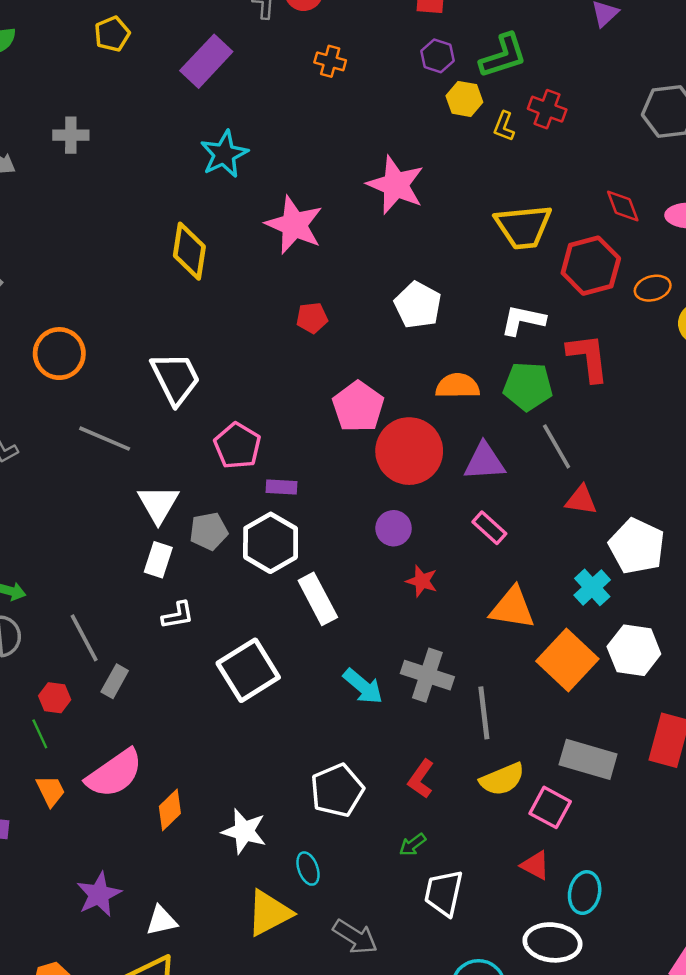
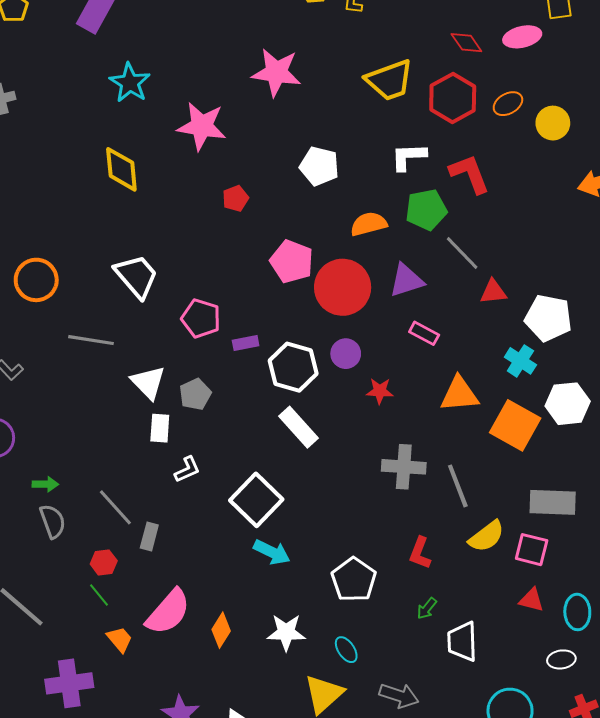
white hexagon: (271, 543) -> (293, 367), moved
cyan arrow: (363, 686) -> (272, 552), moved
white ellipse: (552, 942) -> (561, 659), size x0.6

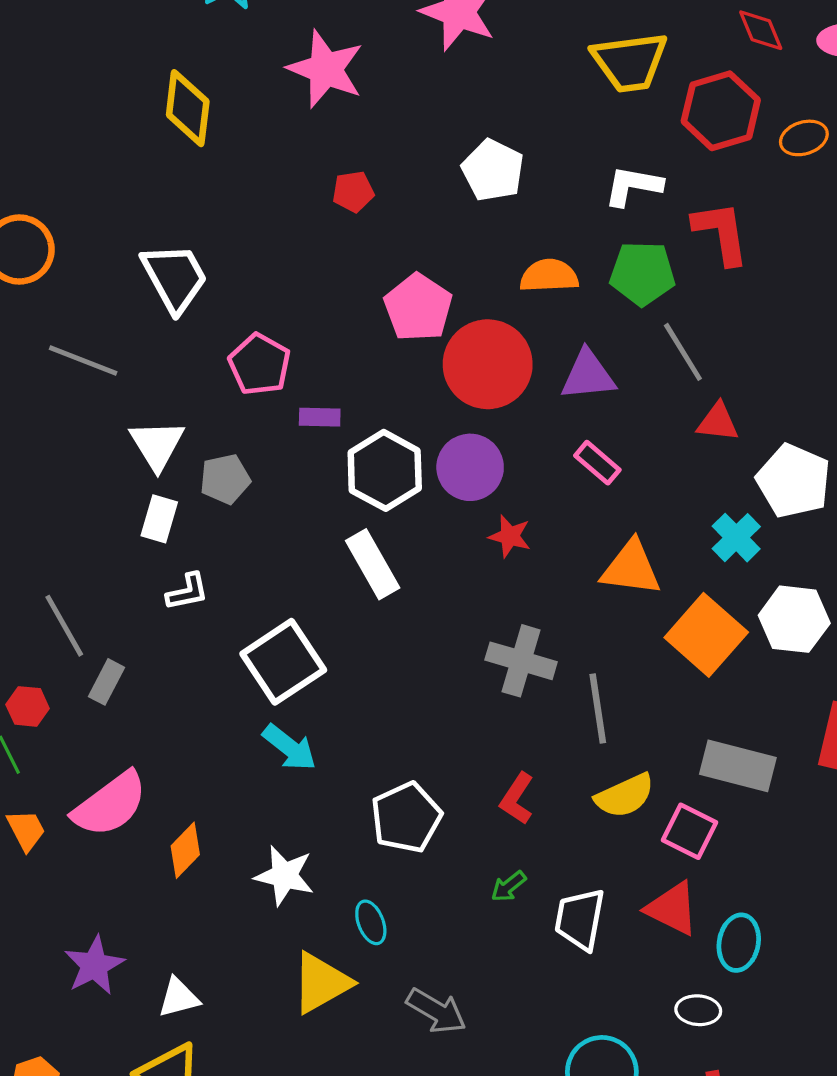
purple circle: (346, 354) -> (470, 467), size x1.4
red triangle: (531, 600) -> (672, 909), size x1.4
white trapezoid: (462, 642) -> (580, 919), moved

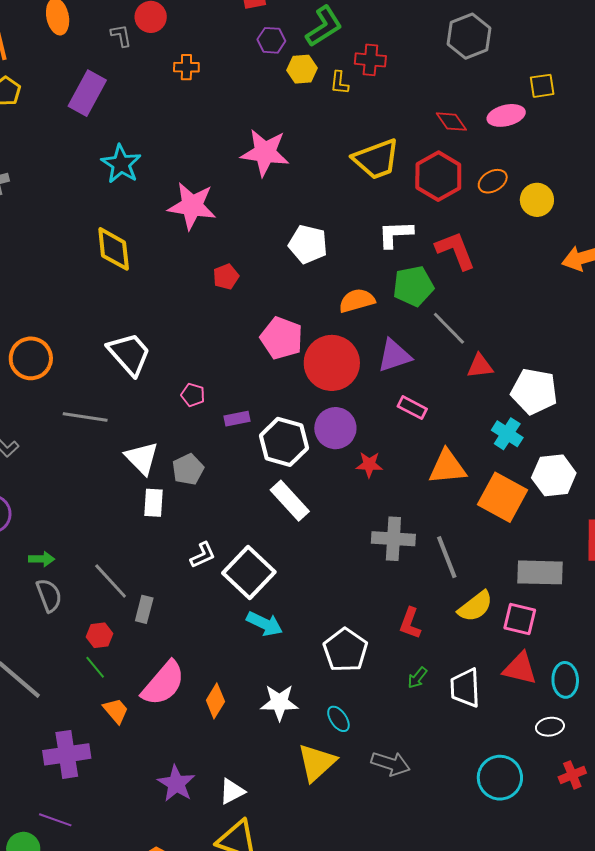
pink pentagon: (260, 364) -> (193, 395), size x0.6
white L-shape: (187, 592) -> (203, 555), moved

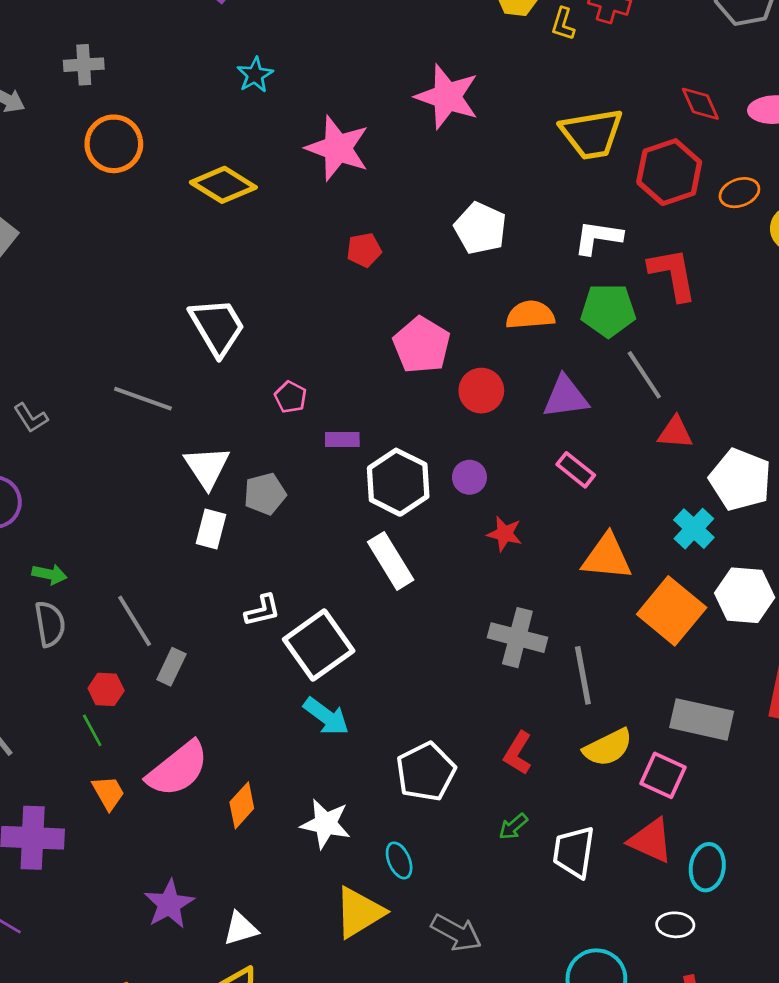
cyan star: (121, 164) -> (255, 75), size x0.7
yellow diamond: (114, 249) -> (223, 185), turned -63
orange circle: (31, 358) -> (114, 144), moved
red circle: (332, 363) -> (481, 391), size x0.6
purple circle: (335, 428) -> (469, 477), size x0.6

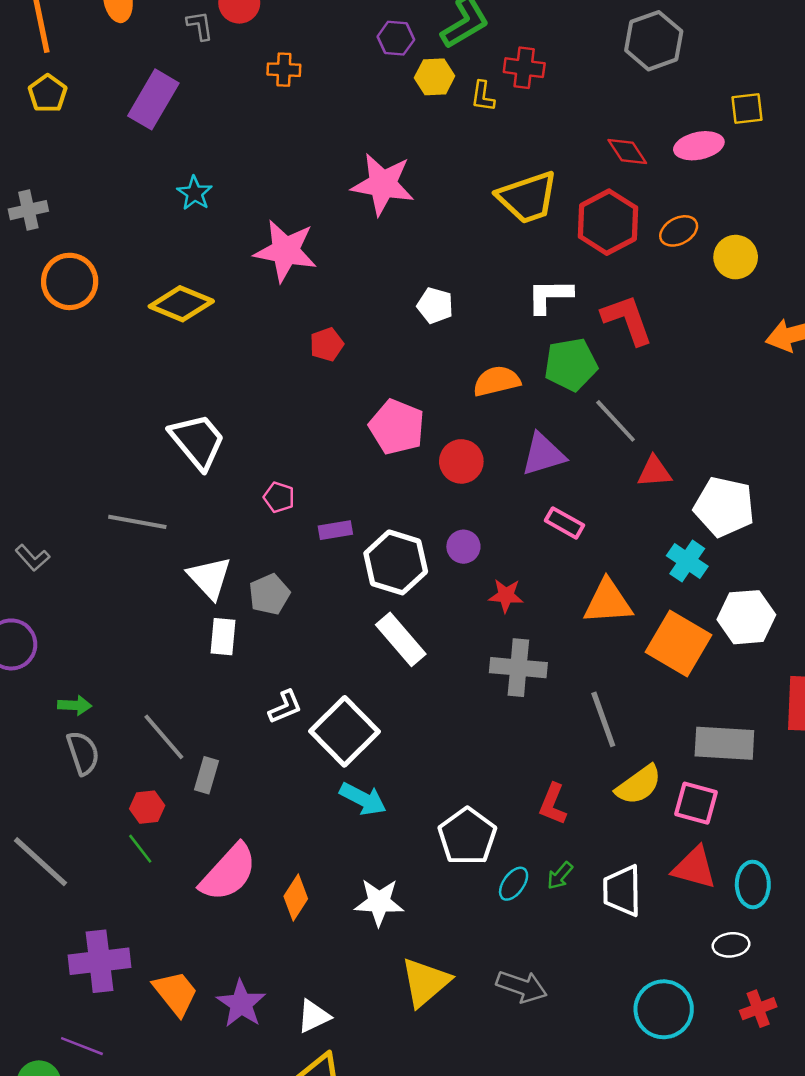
white pentagon: (480, 228) -> (435, 306), size x0.7
gray cross: (517, 638) -> (518, 668), moved
orange trapezoid: (108, 793) -> (176, 993), moved, size x1.4
cyan ellipse: (399, 860) -> (514, 884), moved, turned 68

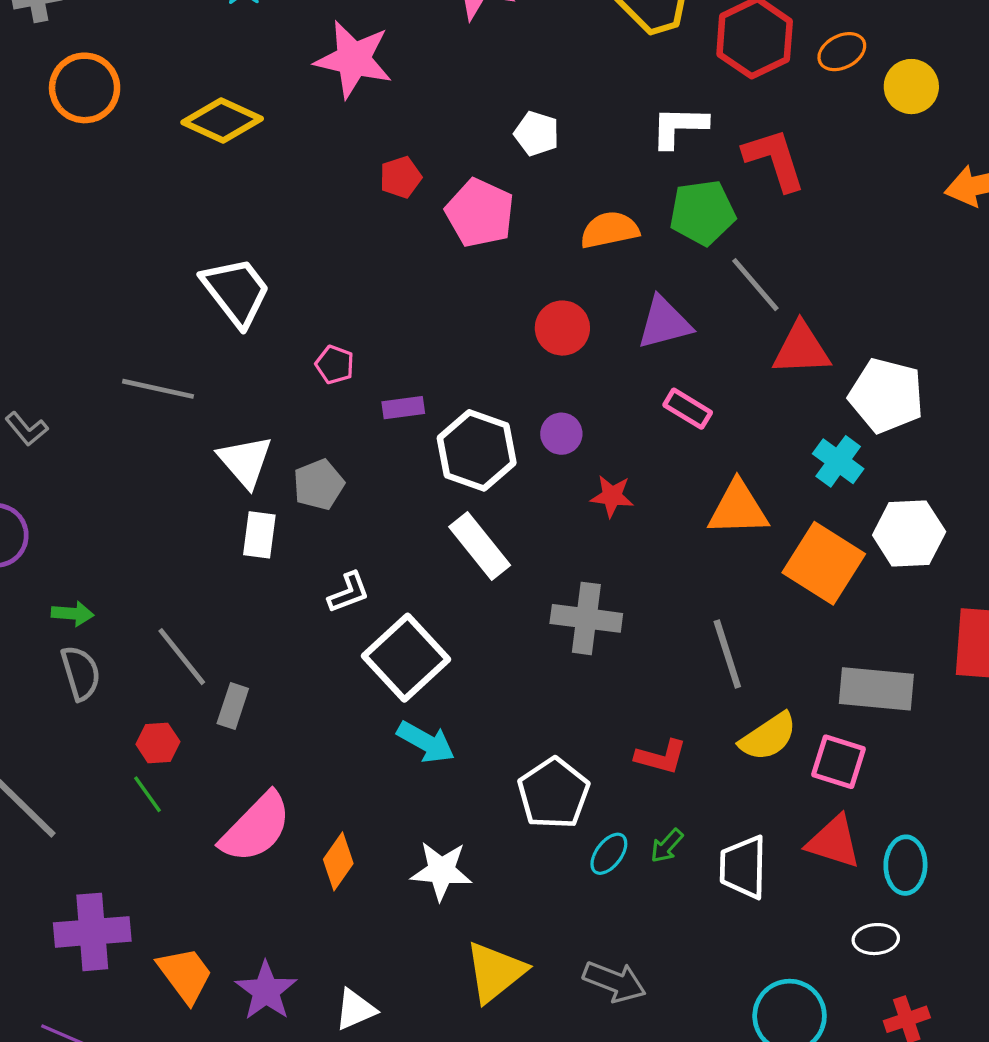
pink pentagon: (397, 427) -> (480, 213), moved
red triangle: (654, 472) -> (801, 349), size x1.4
gray cross: (518, 668) -> (586, 618), moved
white L-shape: (285, 707) -> (349, 592), moved
red L-shape: (553, 804) -> (661, 757), turned -99

